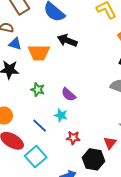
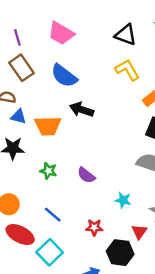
cyan star: (61, 115) -> (123, 200), moved

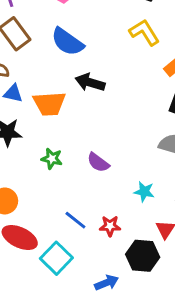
blue line: (53, 215) -> (75, 220), moved

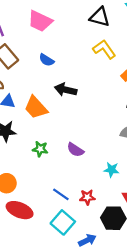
blue semicircle: (67, 42) -> (47, 60), size x0.6
orange trapezoid: (49, 104) -> (36, 108), turned 55
cyan square: (56, 258) -> (63, 222), moved

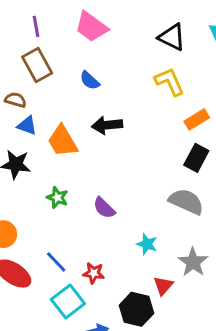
black arrow: (66, 90) -> (107, 125), turned -30
blue line: (61, 194) -> (56, 262), moved
red star: (87, 197) -> (94, 273), moved

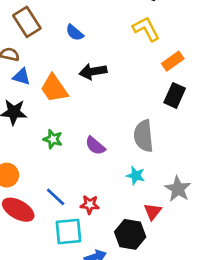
gray semicircle: (186, 202) -> (143, 136), moved, turned -116
cyan square: (68, 302) -> (68, 231), turned 36

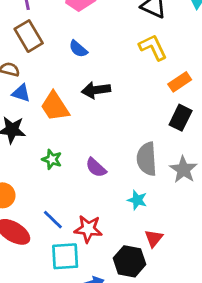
gray star: (178, 189) -> (183, 170), moved
red star: (90, 205) -> (88, 229), size x1.4

